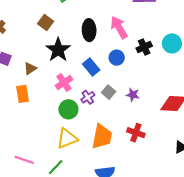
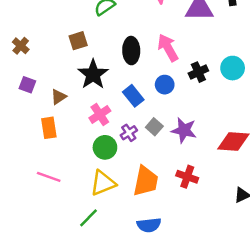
brown square: (46, 22) -> (78, 41), turned 35
purple star: (133, 95) -> (184, 130), size x1.5
pink line: (24, 160) -> (49, 177), moved

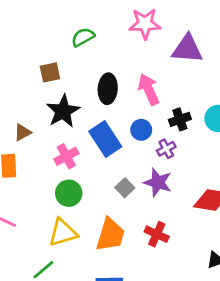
blue rectangle: (133, 96) -> (105, 139), size x1.4
gray square: (154, 127) -> (125, 188), moved
purple cross: (129, 133) -> (166, 149), moved

